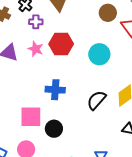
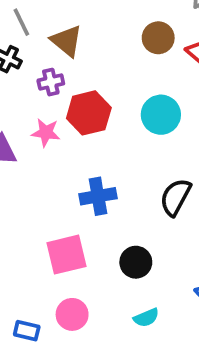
purple cross: (36, 22) -> (51, 82), moved
black circle: (54, 129) -> (136, 262), moved

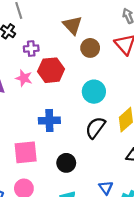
brown circle: (158, 38) -> (90, 48), moved
brown triangle: (67, 41) -> (72, 25), moved
cyan circle: (161, 115) -> (94, 92), moved

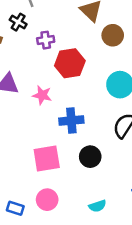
pink star: (24, 78) -> (42, 95), moved
black circle: (66, 163) -> (90, 157), moved

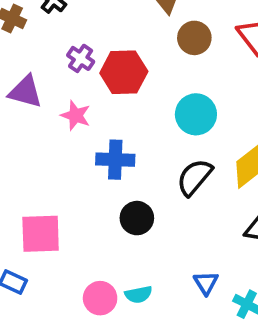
purple cross: (46, 40) -> (81, 58), moved, turned 35
pink square: (47, 158) -> (41, 234), moved
pink circle: (47, 200) -> (100, 298), moved

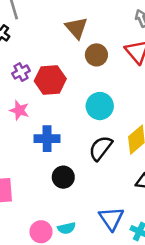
purple cross: (81, 58) -> (21, 72), turned 30
blue triangle: (206, 283) -> (111, 218), size x1.5

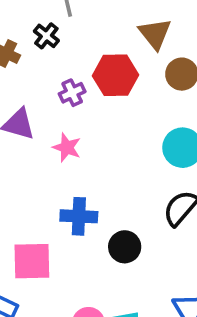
red hexagon: (50, 80) -> (116, 75), moved
blue cross: (47, 139) -> (79, 216), moved

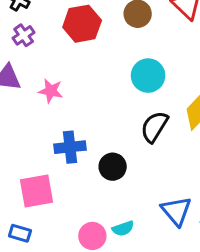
purple cross: (72, 93) -> (24, 35), moved

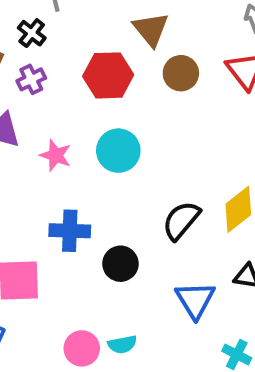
cyan circle: (148, 76) -> (118, 151), moved
blue triangle: (176, 211) -> (195, 300), moved

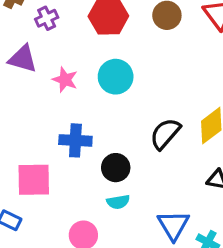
blue triangle: (195, 300) -> (173, 225), moved
cyan semicircle: (122, 344) -> (118, 202), moved

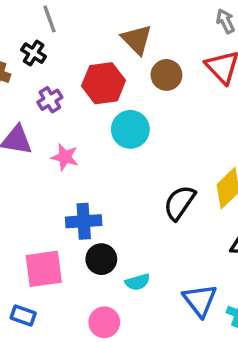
purple cross: (47, 18) -> (50, 100), moved
cyan circle: (116, 77) -> (130, 129), moved
black circle: (116, 168) -> (101, 259), moved

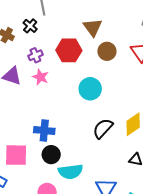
cyan circle: (130, 129) -> (90, 89), moved
pink star: (65, 157) -> (40, 77), moved
cyan semicircle: (138, 282) -> (71, 172), size x1.6

